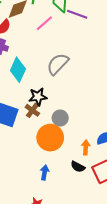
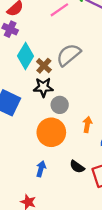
brown cross: (32, 110) -> (44, 66), moved
gray circle: (60, 118) -> (60, 105), moved
orange arrow: (86, 147) -> (87, 125), moved

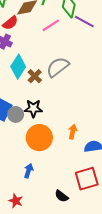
black star: (43, 87) -> (33, 108), moved
gray circle: (60, 105) -> (16, 114), moved
black semicircle: (77, 167) -> (62, 196), moved

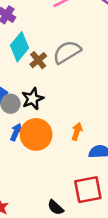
black star: (33, 108) -> (33, 99), turned -30
blue arrow: (29, 171) -> (16, 132), moved

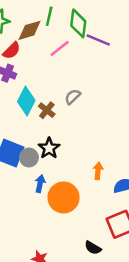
gray semicircle: (67, 52) -> (73, 97), size x0.6
orange circle: (36, 134) -> (64, 197), moved

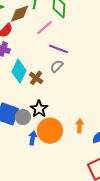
purple line: (98, 40) -> (58, 49), moved
orange circle: (64, 197) -> (50, 131), moved

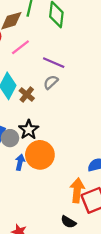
pink line: (45, 27) -> (20, 47), moved
orange arrow: (80, 126) -> (77, 190), moved, size x1.5

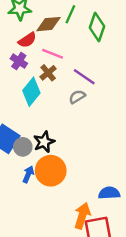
pink line: (20, 47) -> (53, 54), turned 48
brown cross: (27, 95) -> (48, 73), moved

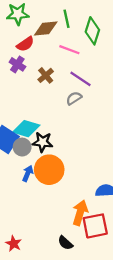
green line: (70, 14) -> (67, 19), turned -36
pink line: (53, 54) -> (69, 50), moved
cyan diamond: (31, 92) -> (26, 129), moved, turned 68
black star: (44, 142) -> (43, 142), turned 30

